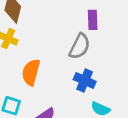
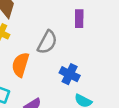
gray semicircle: (80, 46) -> (47, 42), moved

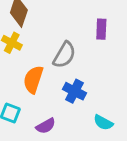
blue cross: (70, 74) -> (74, 91), moved

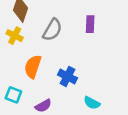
gray semicircle: (64, 55) -> (52, 30), moved

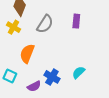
blue cross: (67, 76) -> (52, 77), moved
cyan semicircle: (92, 103) -> (79, 72), moved, turned 104

